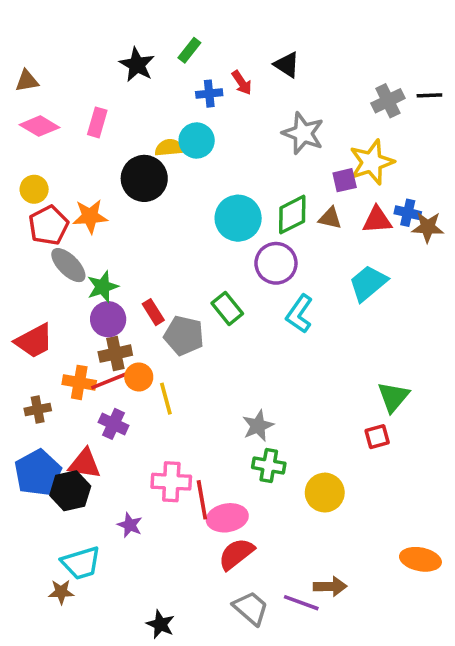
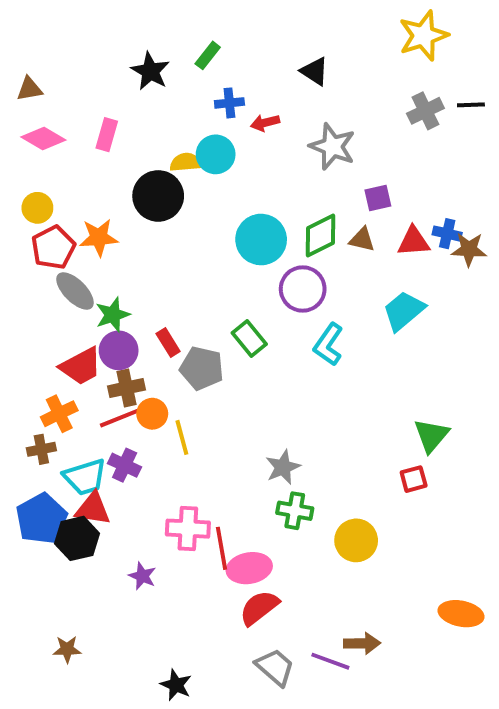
red arrow: (242, 83) -> (265, 123), moved, turned 110
yellow star: (372, 162) -> (423, 36), moved
red trapezoid: (34, 341) -> (81, 366), moved
orange cross: (79, 382) -> (59, 414), moved, turned -36
cyan trapezoid: (81, 563) -> (85, 477), moved

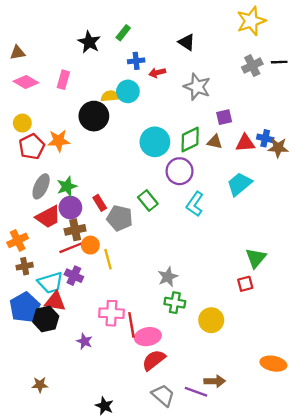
gray ellipse: (75, 291) -> (41, 186), moved, turned 70
orange cross: (59, 414) -> (18, 240), moved

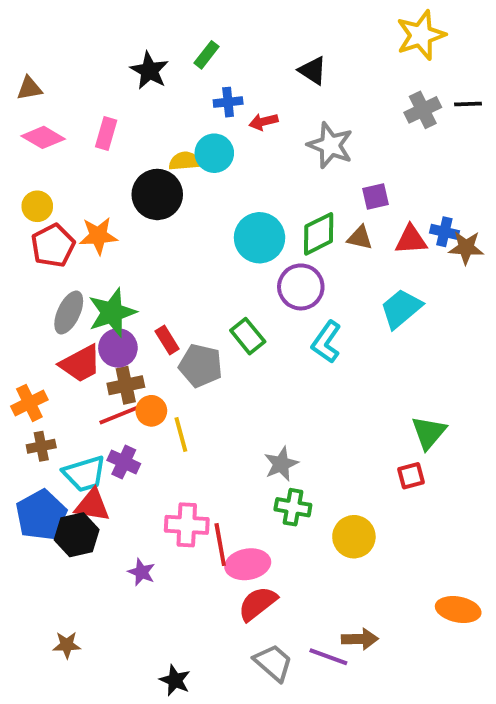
green star: (67, 186) -> (112, 312), size x1.4

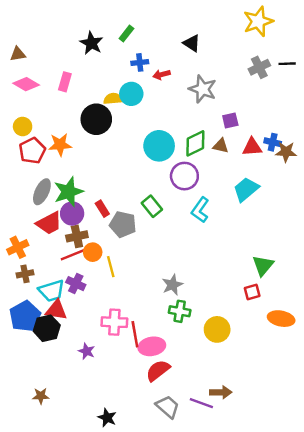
orange ellipse: (458, 609) -> (281, 319), moved

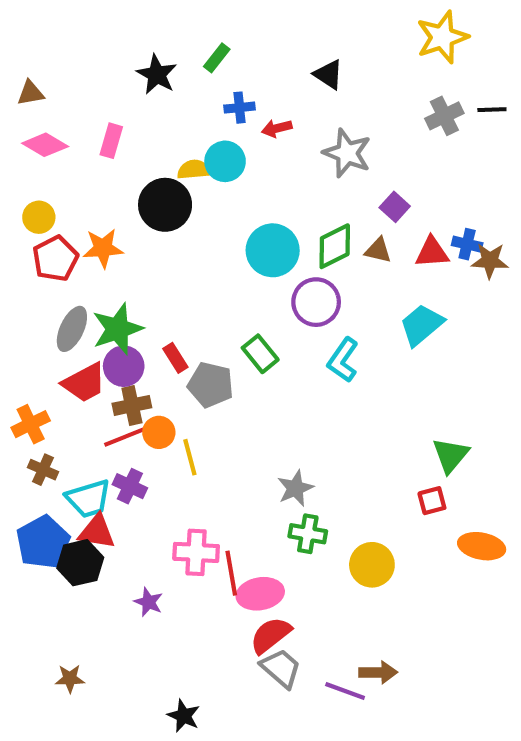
purple square: (230, 120) -> (395, 207), turned -35
brown cross: (25, 274) -> (43, 470), turned 35
gray trapezoid: (168, 407) -> (281, 668), moved

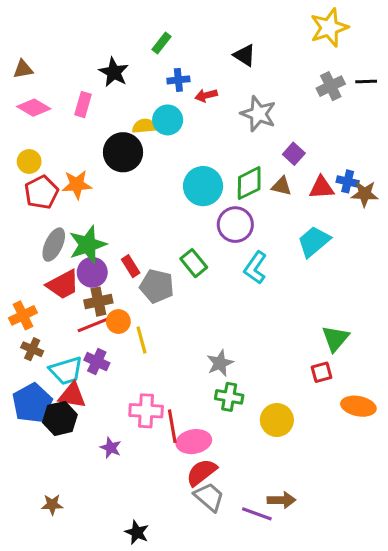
black star: (157, 74) -> (114, 72), moved

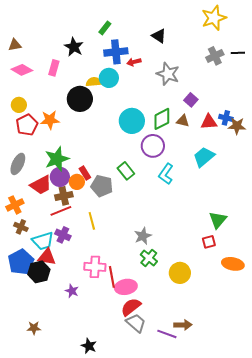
blue cross: (178, 80) -> (116, 52), size x1.6
gray ellipse: (54, 245) -> (18, 164), moved
orange circle: (118, 322) -> (77, 182), moved
green cross: (229, 397) -> (149, 258), turned 30

